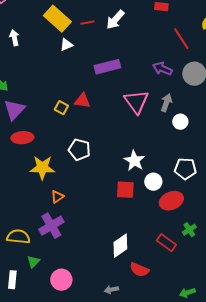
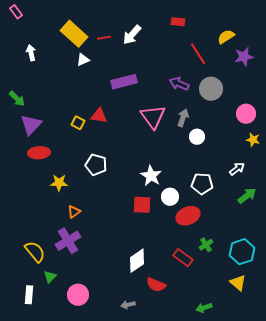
yellow star: (42, 168) -> (59, 183), size x0.7
yellow semicircle: (18, 237) -> (35, 252), turned 45

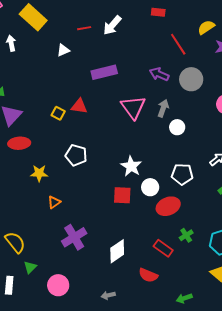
yellow rectangle: (74, 34) -> (33, 17), moved
purple cross: (68, 241) -> (74, 237), moved
red semicircle: (156, 285) -> (148, 275), moved

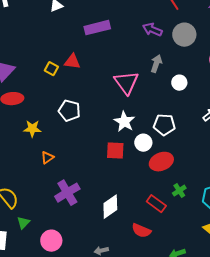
pink triangle: (133, 107) -> (126, 83), moved
white circle: (177, 127) -> (179, 83), moved
white pentagon: (182, 174) -> (164, 125), moved

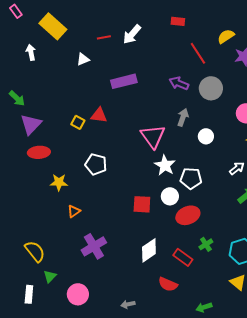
white star: (124, 122) -> (165, 165), moved
white diamond: (110, 207) -> (149, 250), moved

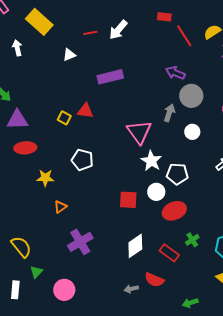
red line: (198, 53) -> (184, 36), moved
purple arrow: (179, 83) -> (175, 73), moved
gray circle: (211, 88) -> (191, 96), moved
purple triangle: (31, 124) -> (17, 120), turned 45
gray arrow: (128, 304) -> (131, 289), moved

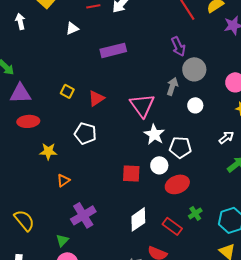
purple arrow: (175, 73) -> (178, 46), turned -138
red triangle: (85, 111) -> (96, 98), moved, turned -42
green triangle: (36, 272) -> (62, 240), moved

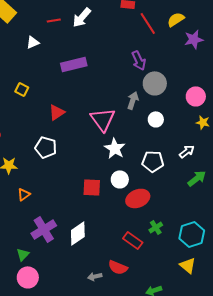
yellow square: (67, 91) -> (22, 89), moved
white pentagon: (180, 147) -> (153, 161), moved
white diamond: (138, 219) -> (78, 233), moved

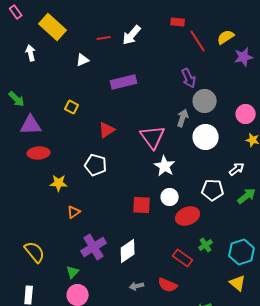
white circle: (156, 119) -> (206, 137), size x1.6
white pentagon: (153, 161) -> (213, 190), moved
gray arrow: (95, 276) -> (137, 286), moved

